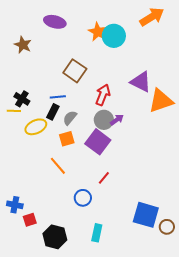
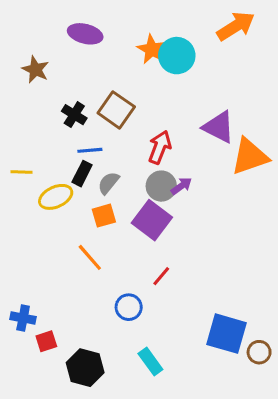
black cross: (22, 99) -> (74, 115), moved
cyan rectangle: (97, 233) -> (150, 361), turned -48

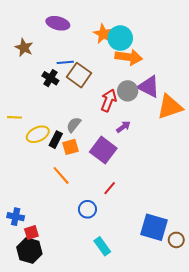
orange arrow: (236, 26) -> (129, 57), moved, turned 40
blue line: (90, 150) -> (65, 62), moved
black rectangle: (82, 174) -> (56, 140), moved
gray circle: (161, 186) -> (128, 91), moved
black hexagon: (85, 368) -> (29, 250), moved

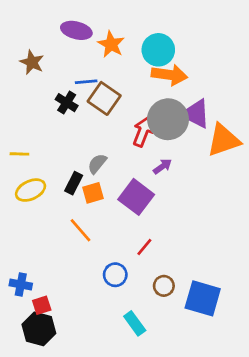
orange star: (103, 34) -> (111, 44), moved
gray circle: (128, 91) -> (168, 119), size x1.5
yellow ellipse: (38, 134) -> (31, 190), moved
brown circle: (176, 240) -> (164, 286), moved

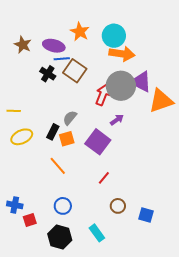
purple ellipse: (76, 30) -> (54, 46), moved
blue circle: (115, 275) -> (63, 206), moved
blue square: (203, 298) -> (146, 215), size x0.6
black hexagon: (39, 329) -> (60, 237), moved

